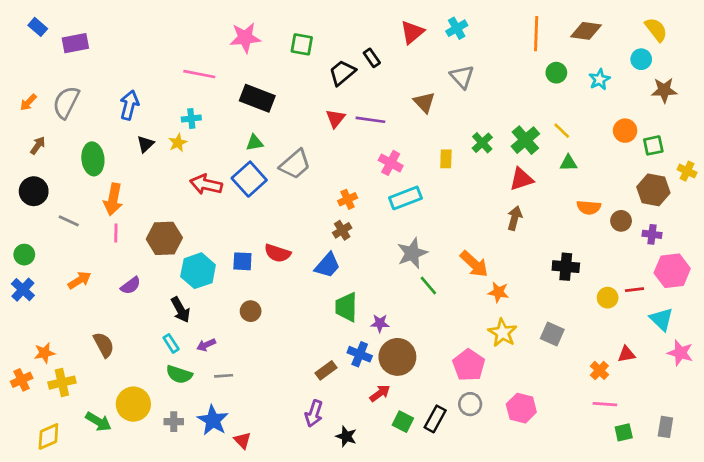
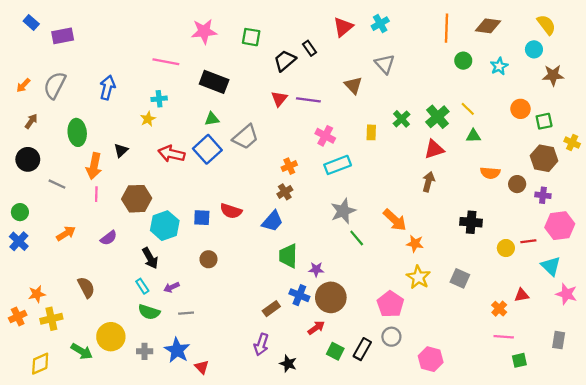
black triangle: (145, 144) -> (121, 150), moved
pink hexagon: (521, 408) -> (431, 359), moved
gray rectangle: (665, 427) -> (559, 340), moved

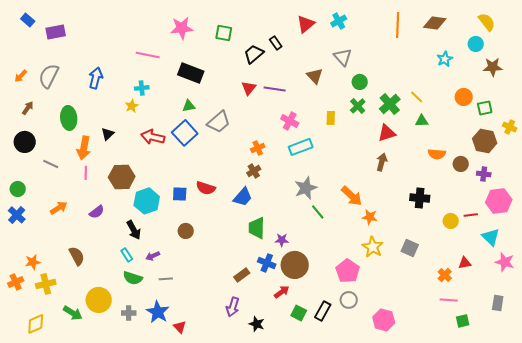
green circle: (463, 61) -> (360, 82), moved

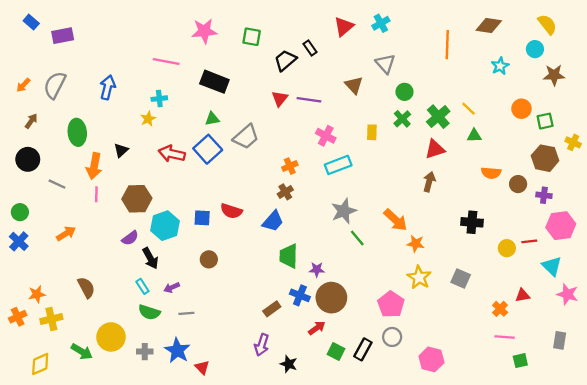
orange line: (398, 25) -> (447, 45), moved
purple semicircle: (97, 212) -> (130, 238), moved

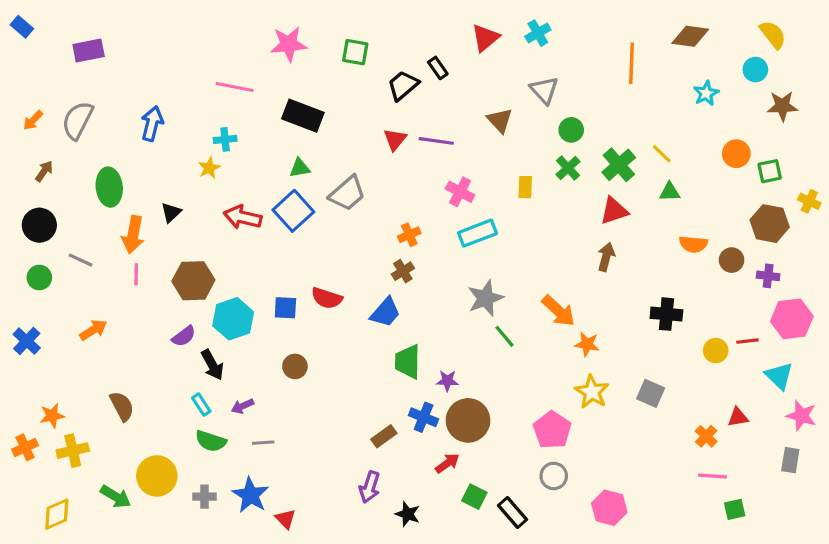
blue rectangle: (31, 22) -> (22, 27), moved
green circle: (20, 212) -> (39, 278), moved
gray rectangle: (560, 340) -> (790, 460), moved
black rectangle: (363, 349) -> (512, 512), moved, turned -70

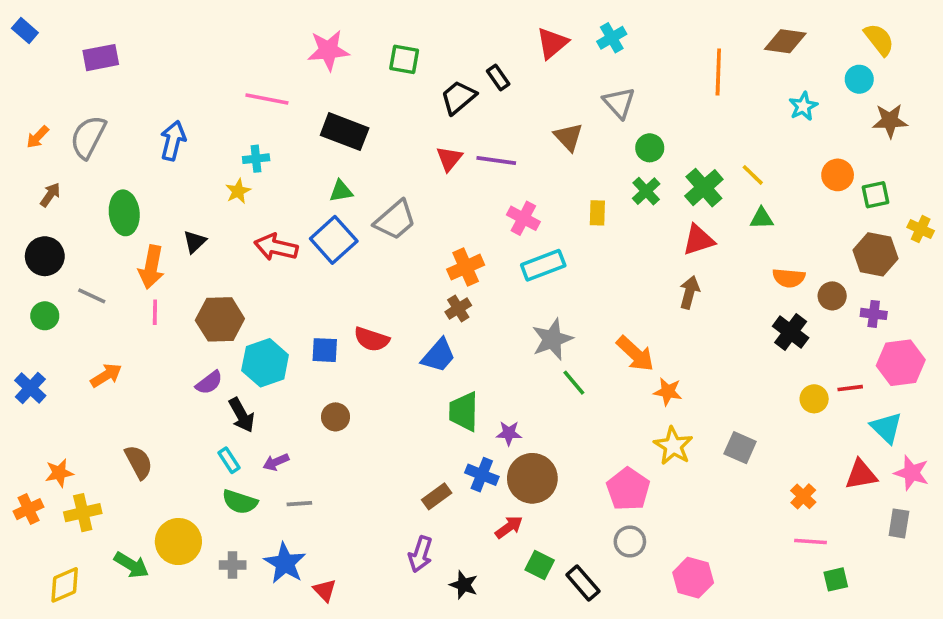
orange cross: (409, 235) -> (466, 267), size x1.4
black cross: (666, 314) -> (791, 332), moved, turned 32
red triangle: (738, 417) -> (861, 475), moved, size x1.4

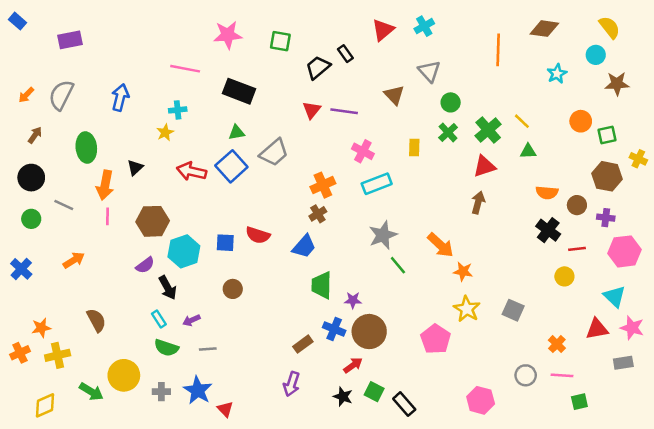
red line: (850, 388) -> (577, 249), moved
gray rectangle: (899, 523) -> (623, 363), turned 72
gray circle: (630, 542) -> (526, 375), moved
black star: (464, 585) -> (343, 397), moved

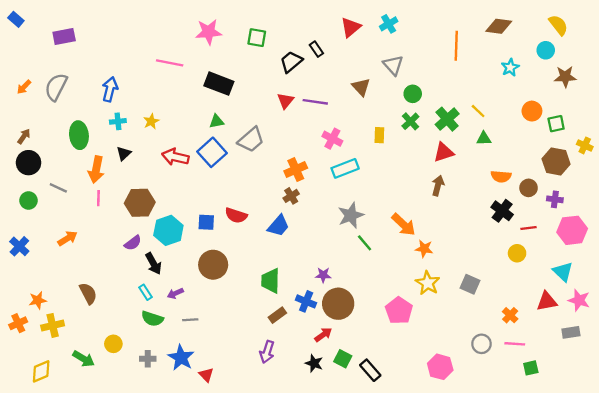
cyan cross: (178, 110) -> (118, 121), moved
brown arrow: (35, 135) -> (24, 136), moved
green trapezoid: (322, 285) -> (270, 281), moved
brown circle: (233, 289) -> (213, 265), size x1.6
yellow circle: (124, 375) -> (113, 344), size x0.6

